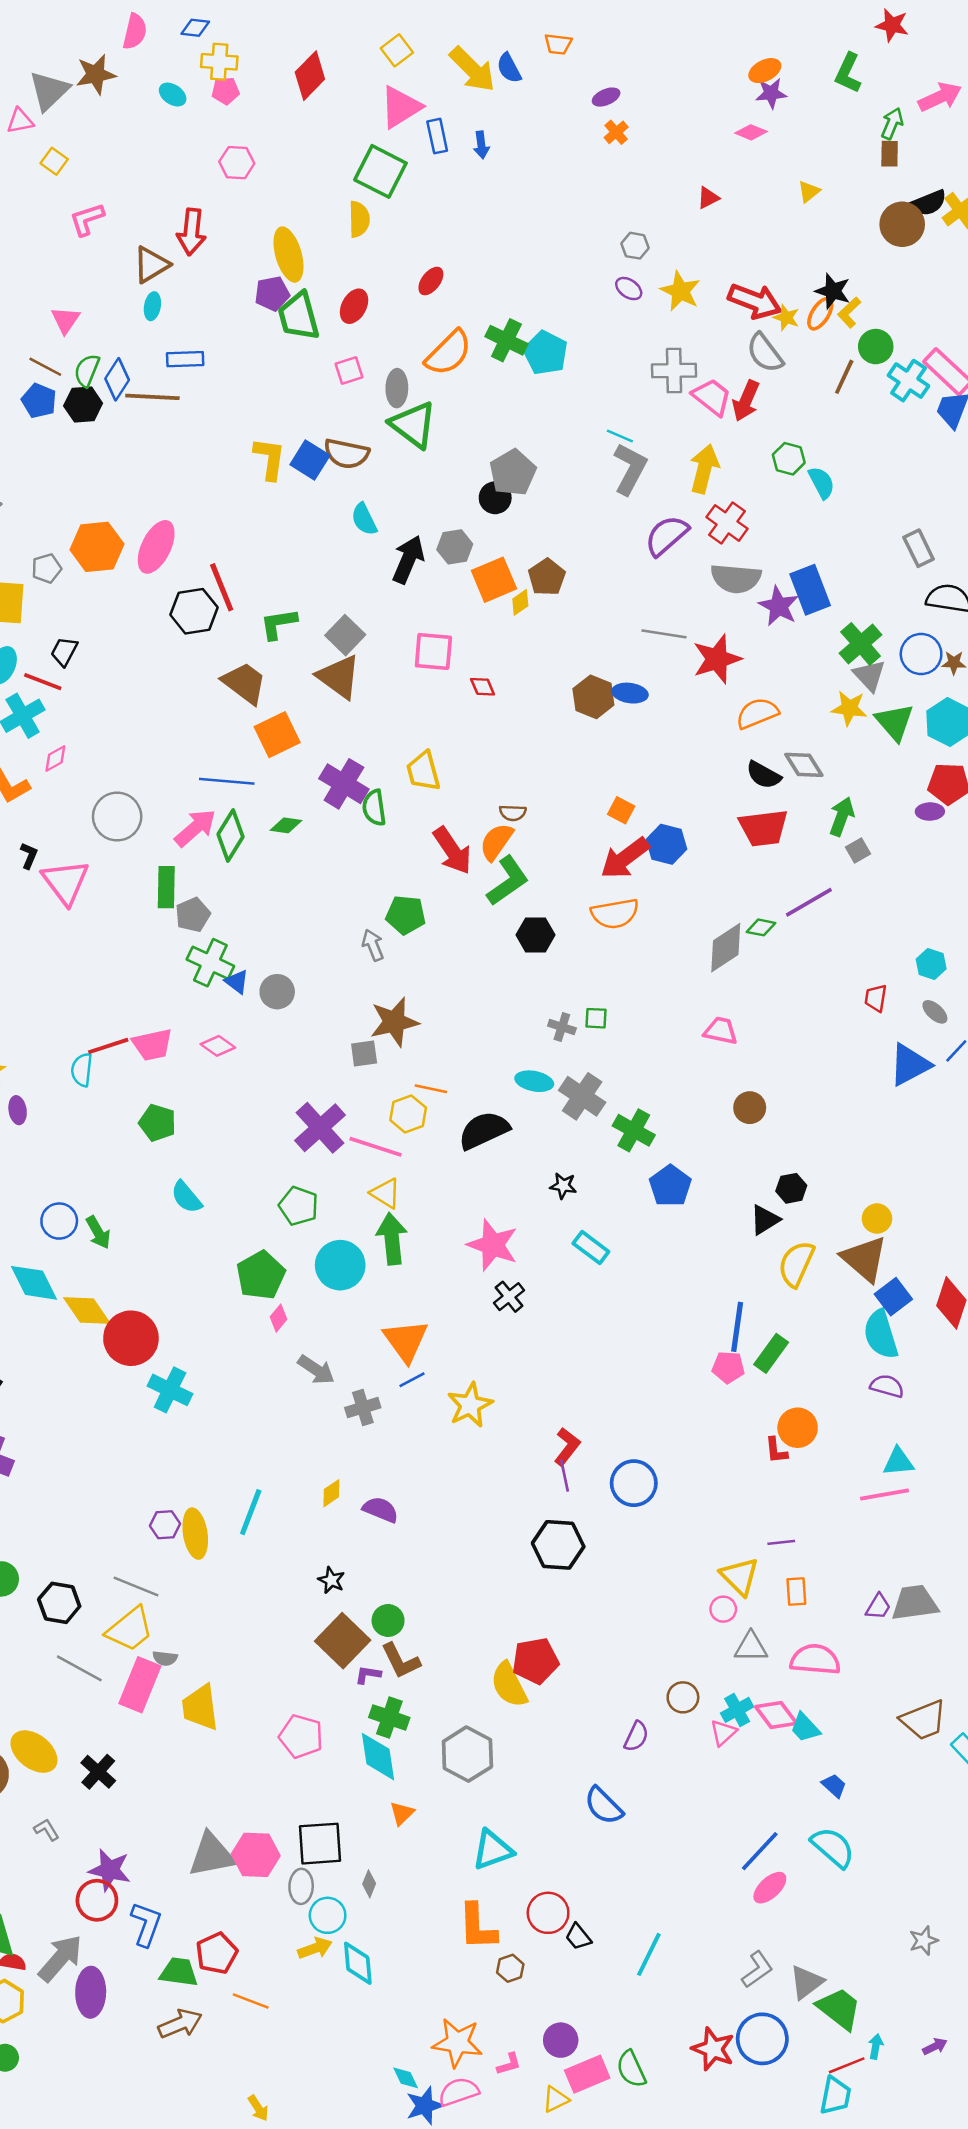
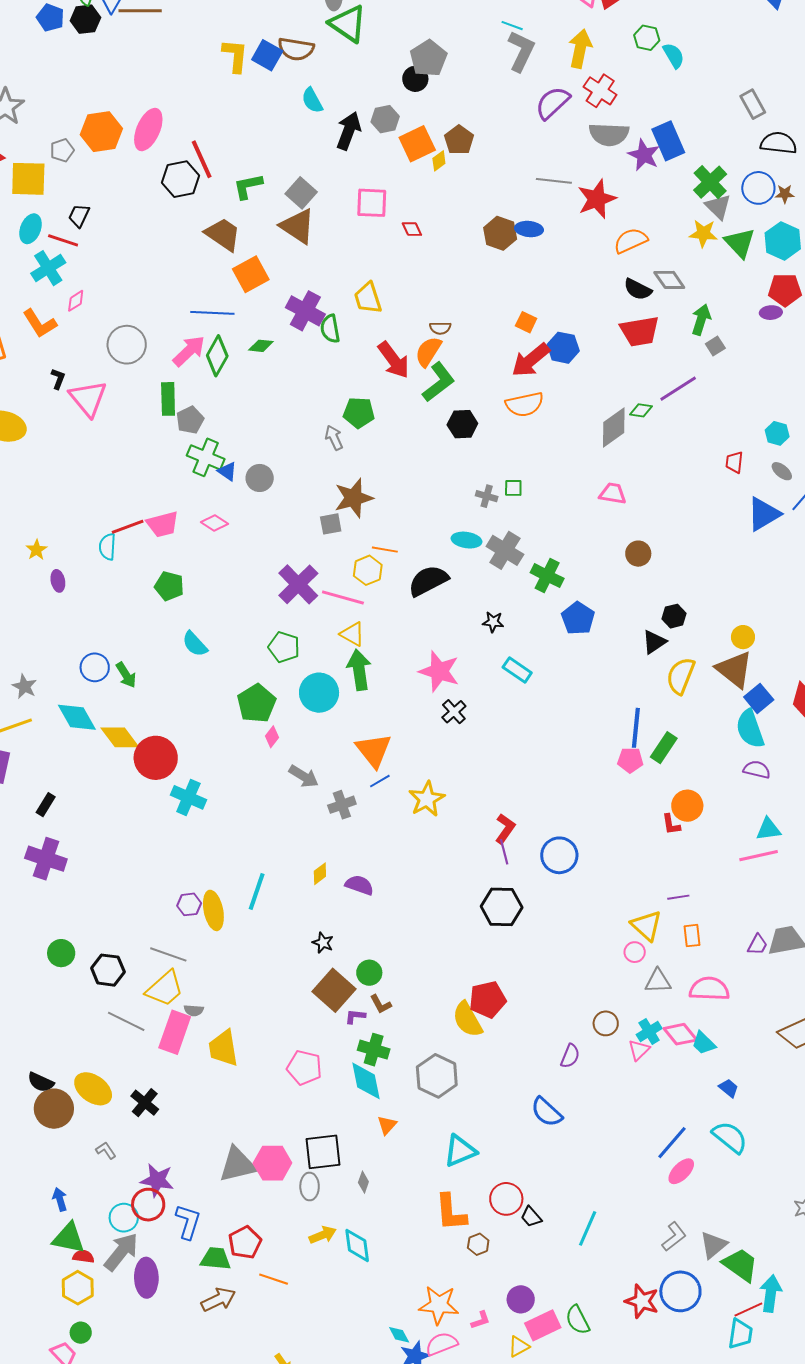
brown L-shape: (401, 1661) -> (381, 1004), size x0.7
cyan circle: (328, 1915) -> (124, 1218), moved
cyan arrow: (876, 2046) -> (771, 1293), size x1.8

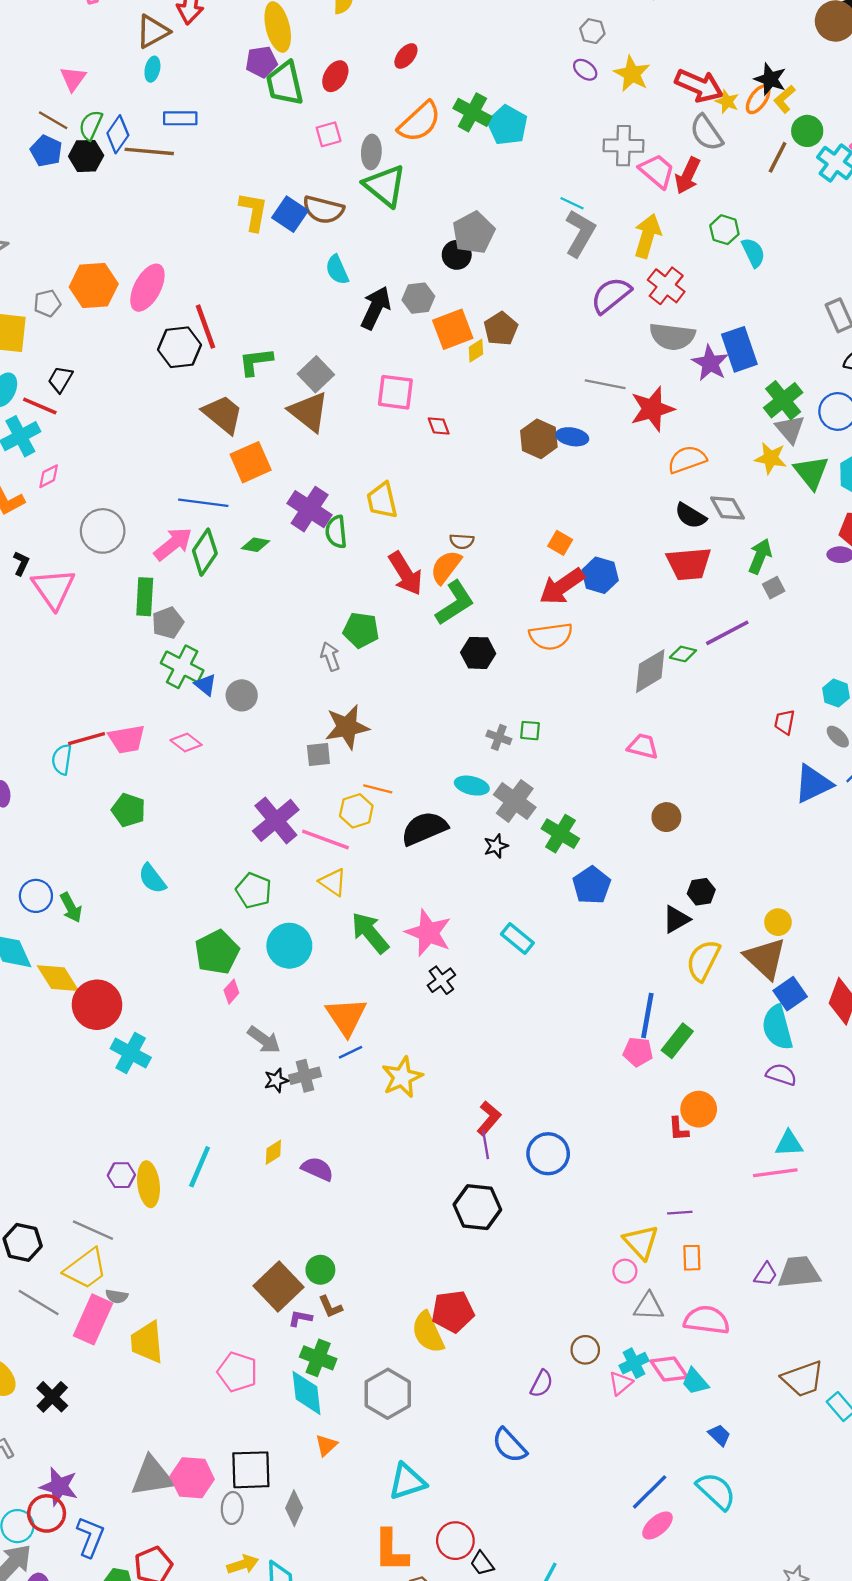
black star: (493, 622) -> (496, 846), moved, turned -30
green arrow: (359, 670) -> (370, 933), moved, turned -36
black star: (323, 943) -> (276, 1080), moved, turned 30
gray diamond: (363, 1182) -> (294, 1508), size x1.4

